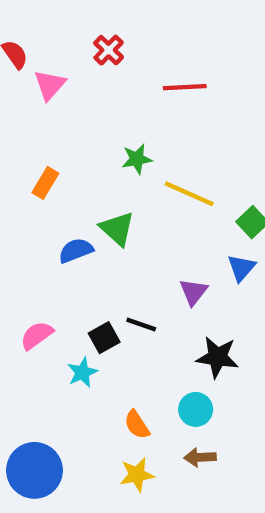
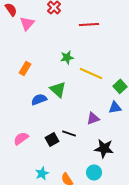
blue triangle: (241, 268) -> (115, 107), turned 40
purple triangle: (193, 292) -> (93, 118), turned 32
cyan star: (82, 372) -> (42, 173), moved

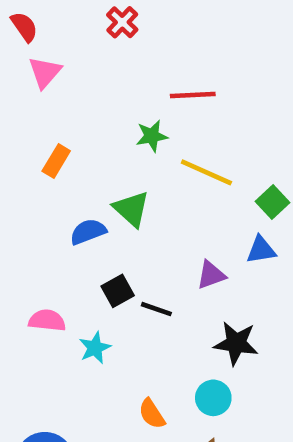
pink triangle: (27, 23) -> (45, 72), moved
red line: (89, 24) -> (193, 95), moved
pink semicircle: (21, 138) -> (47, 320), turned 42
black square: (52, 139) -> (118, 291), moved
cyan star: (42, 173) -> (95, 348), moved

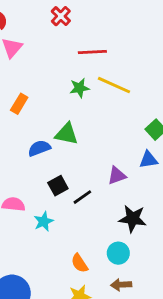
red line: (193, 95) -> (92, 52), moved
yellow line: (206, 172) -> (114, 85), moved
green triangle: (131, 209) -> (67, 134), turned -30
black line: (156, 309) -> (82, 197), turned -54

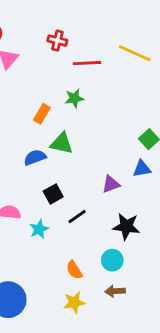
red cross: (61, 16) -> (57, 41), moved, turned -30
yellow line: (114, 85) -> (135, 53), moved
orange rectangle: (19, 104) -> (42, 114), moved
black line: (82, 197) -> (77, 217), moved

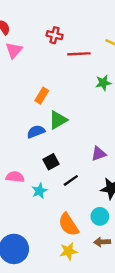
green star: (74, 98) -> (103, 83), moved
green triangle: (62, 143) -> (58, 120), turned -42
orange semicircle: (74, 270) -> (68, 225), size x1.5

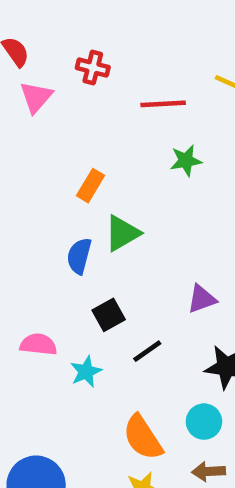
red cross: (55, 35) -> (93, 68), moved
green star: (103, 83) -> (186, 161), moved
blue semicircle: (36, 132) -> (79, 256), turned -54

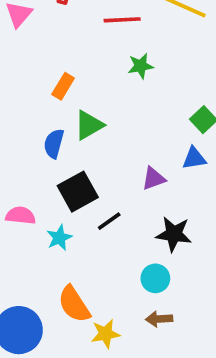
black square: (109, 315) -> (78, 192), size x1.5
orange semicircle: (143, 437) -> (74, 304), moved

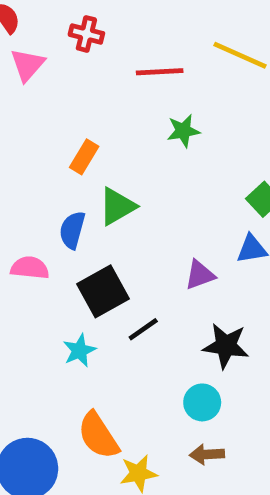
pink semicircle: (21, 216) -> (30, 268), moved

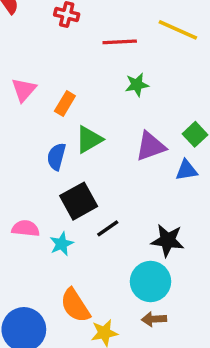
pink triangle: (27, 65) -> (24, 90), moved
pink semicircle: (30, 268) -> (26, 228), moved
purple triangle: (200, 275) -> (151, 146), moved, size x1.4
cyan circle: (202, 402) -> (151, 281), size x1.5

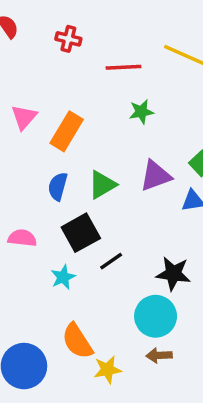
orange rectangle: (65, 104) -> (67, 131), size x1.5
green triangle: (89, 139) -> (102, 185), moved
pink semicircle: (26, 228) -> (22, 238), moved

